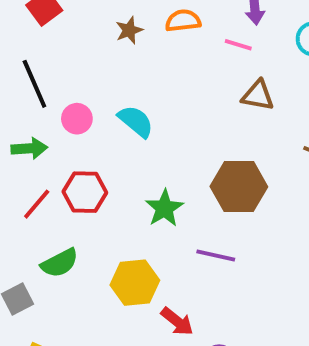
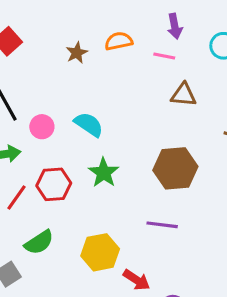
green star: (164, 208) -> (104, 173), moved

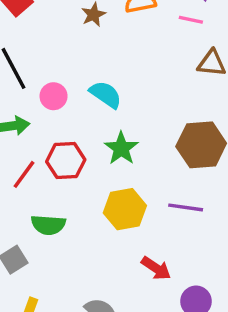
green semicircle: (39, 242) -> (48, 225), turned 36
yellow hexagon: (100, 252) -> (125, 209), moved

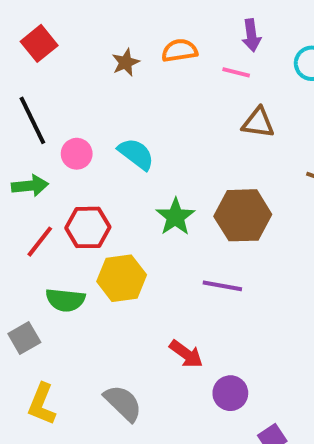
green star: (121, 148) -> (175, 217), moved
yellow hexagon: (125, 209) -> (122, 278), moved

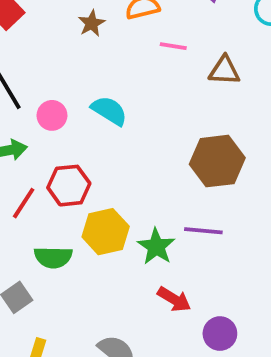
pink line: (236, 72) -> (173, 46), moved
green star: (175, 217) -> (156, 246), moved

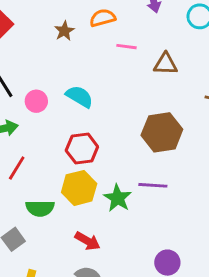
red hexagon: (69, 186) -> (82, 149), moved
red arrow: (174, 299) -> (87, 241), moved

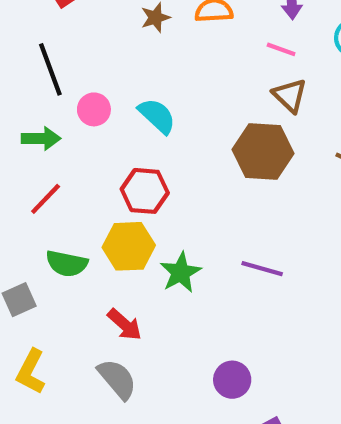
pink line: (126, 47) -> (281, 49), moved
brown triangle: (166, 64) -> (290, 95), turned 30
brown hexagon: (162, 132) -> (263, 151), moved
purple line: (153, 185) -> (262, 269), moved

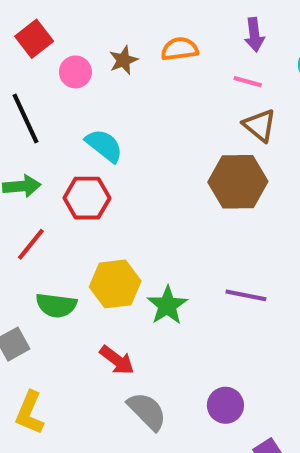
pink circle: (94, 109) -> (75, 72), moved
cyan semicircle: (157, 116) -> (104, 146), moved
red hexagon: (145, 191) -> (87, 198), moved
gray semicircle: (117, 379) -> (147, 411), moved

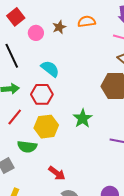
yellow hexagon: (115, 284) -> (46, 127), moved
green star: (167, 305) -> (83, 118), moved

